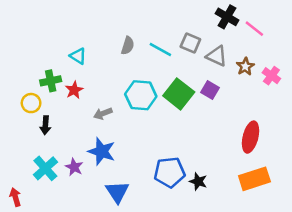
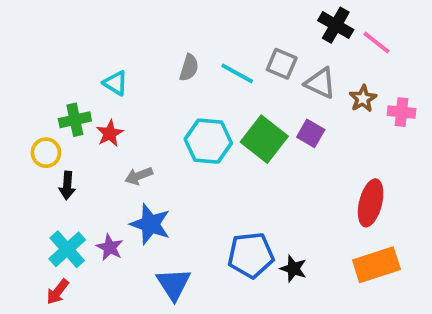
pink cross: (271, 76) -> (402, 112), turned -30
gray arrow: (103, 114) -> (139, 176), moved
red arrow: (15, 197) -> (58, 292), moved, turned -126

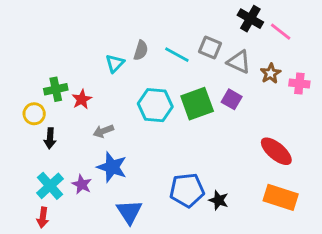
cyan triangle: (116, 83) -> (115, 63), moved, turned 42
green square: (264, 139) -> (197, 104), turned 32
red ellipse: (371, 203) -> (276, 151), turned -64
orange rectangle: (376, 265) -> (281, 197), turned 36
red arrow: (58, 292) -> (43, 218), turned -30

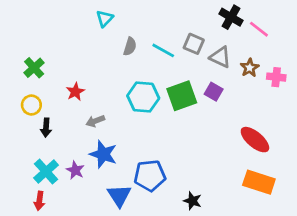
cyan triangle: (115, 63) -> (105, 19), moved
green cross: (56, 89) -> (34, 68), moved, turned -30
blue pentagon: (187, 190) -> (150, 176), moved
black star: (219, 200) -> (192, 201), moved

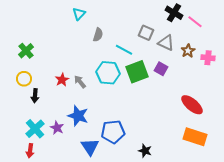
cyan line: (163, 50) -> (124, 50), moved
red star: (75, 92) -> (62, 80), moved
gray arrow: (95, 121) -> (80, 82), moved, turned 72

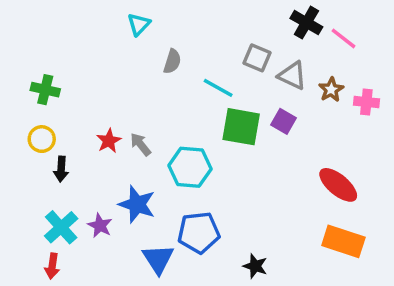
green cross: (26, 51) -> (45, 90), turned -35
green square: (137, 72) -> (241, 127), turned 30
cyan hexagon: (108, 73) -> (190, 167), moved

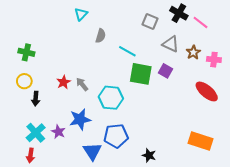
gray square: (257, 58) -> (150, 21), moved
red ellipse: (338, 185) -> (207, 91), moved
blue star: (137, 204) -> (80, 119), turned -30

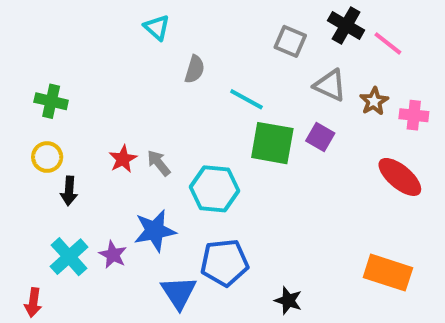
cyan triangle: (81, 14) -> (157, 27), turned -32
red arrow: (30, 155) -> (33, 302), moved

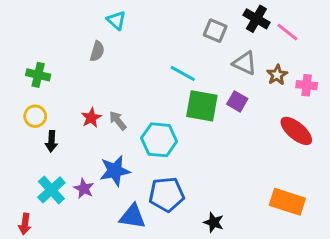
gray semicircle: (195, 69) -> (97, 51), moved
blue triangle: (179, 293) -> (133, 216), turned -48

